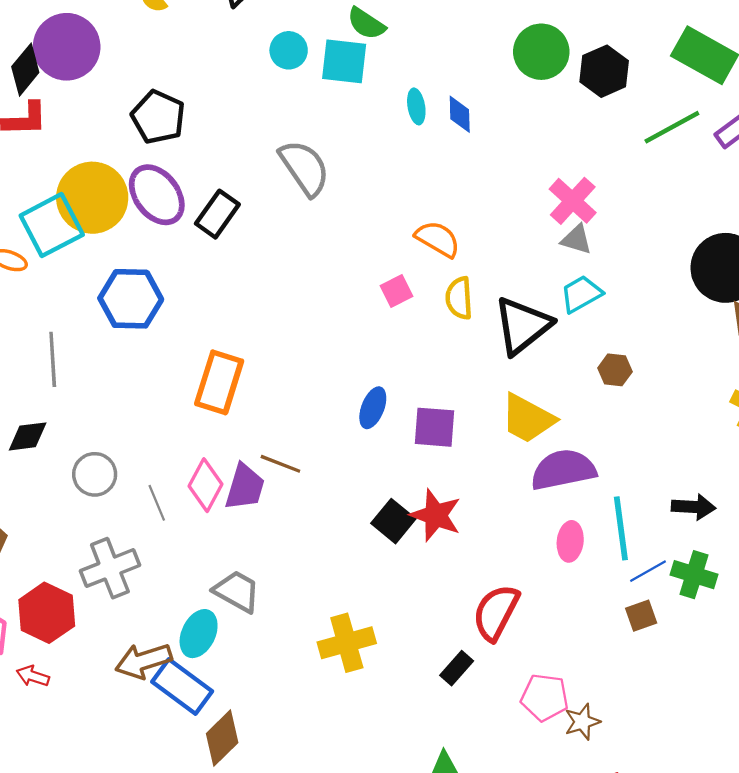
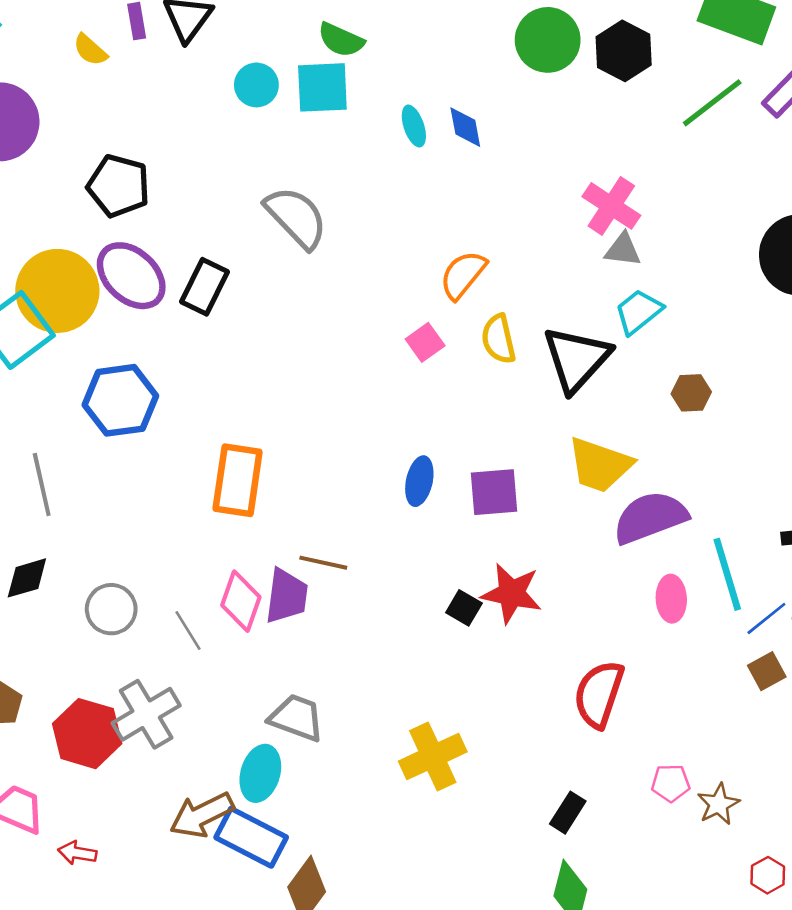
orange semicircle: (438, 239) -> (463, 275), turned -72
black square: (393, 521) -> (464, 608), size x0.7
red hexagon: (47, 613) -> (87, 734), moved
black rectangle: (457, 668) -> (568, 813), moved
pink pentagon: (545, 697) -> (671, 783), size x0.7

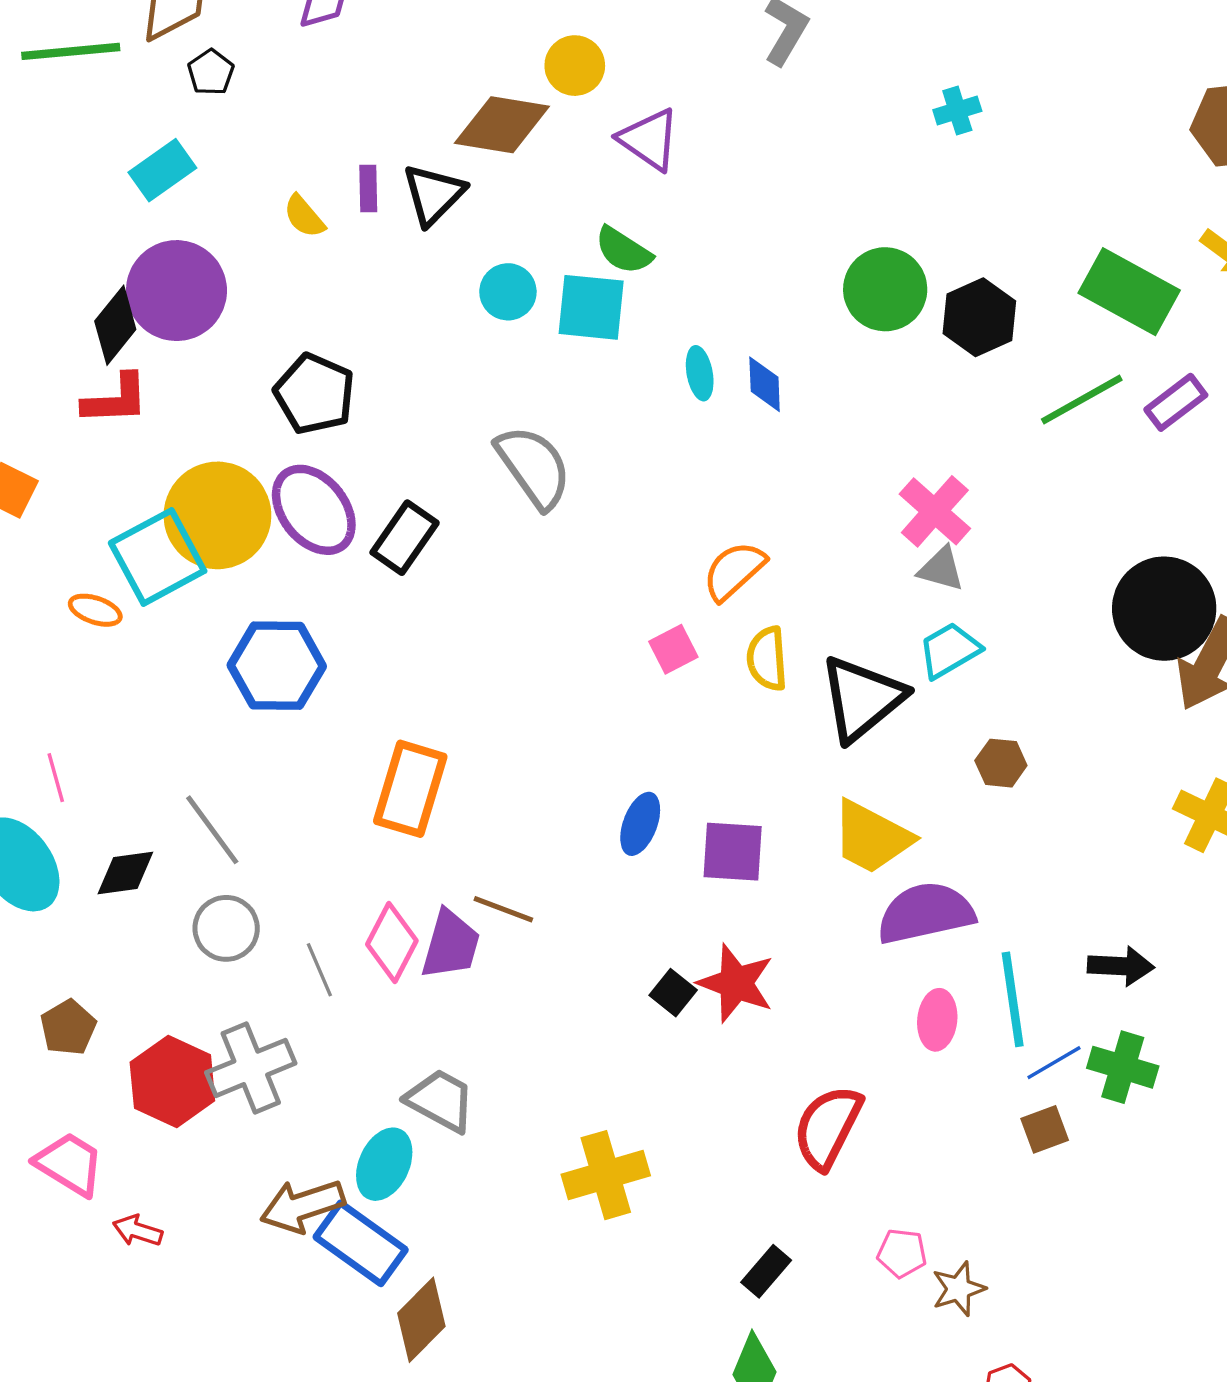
gray line: (42, 484) -> (212, 830), moved, turned -32

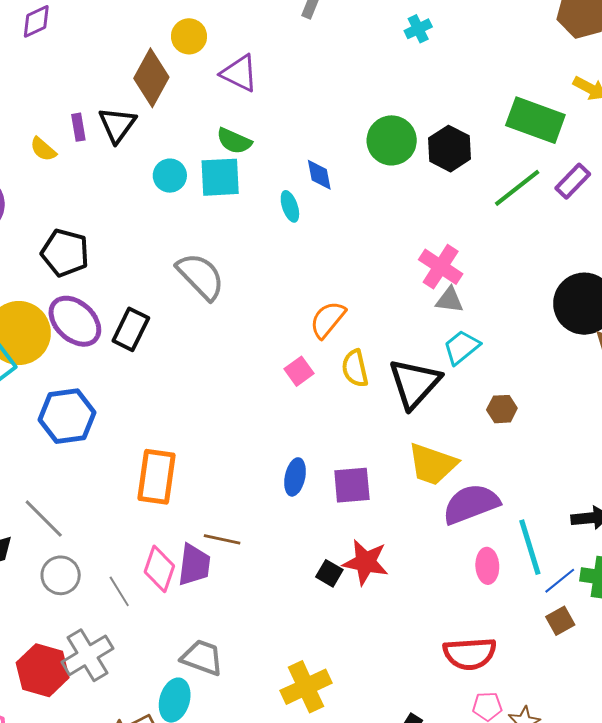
brown diamond: (502, 125) -> (151, 78), turned -62
blue diamond: (765, 384) -> (319, 175), moved
red semicircle: (828, 1127) -> (470, 654), moved, turned -112

